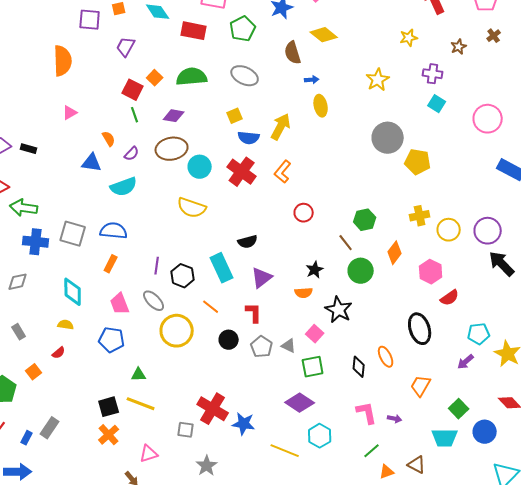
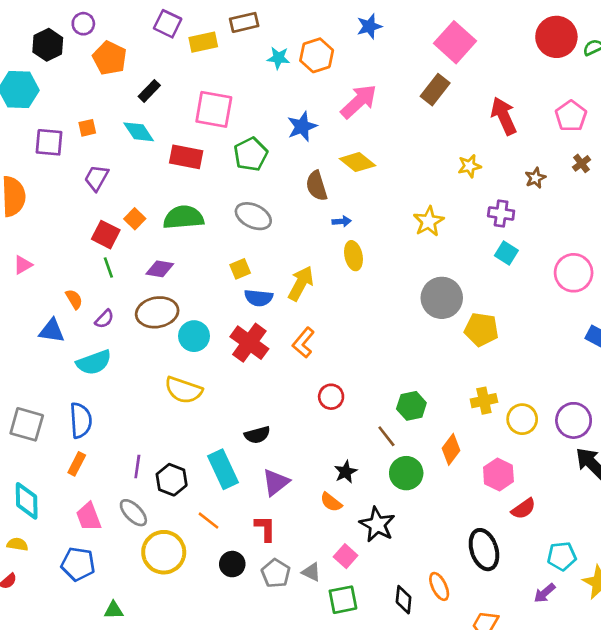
blue semicircle: (114, 231) -> (81, 420), turned 80
orange semicircle: (304, 293) -> (331, 502), turned 42

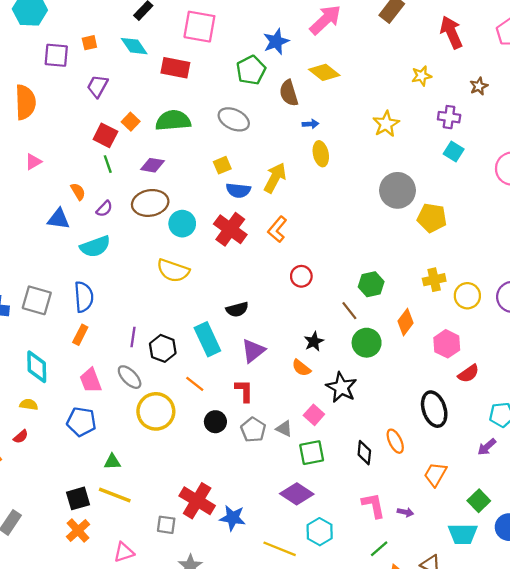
green pentagon: (251, 154) -> (251, 70), moved

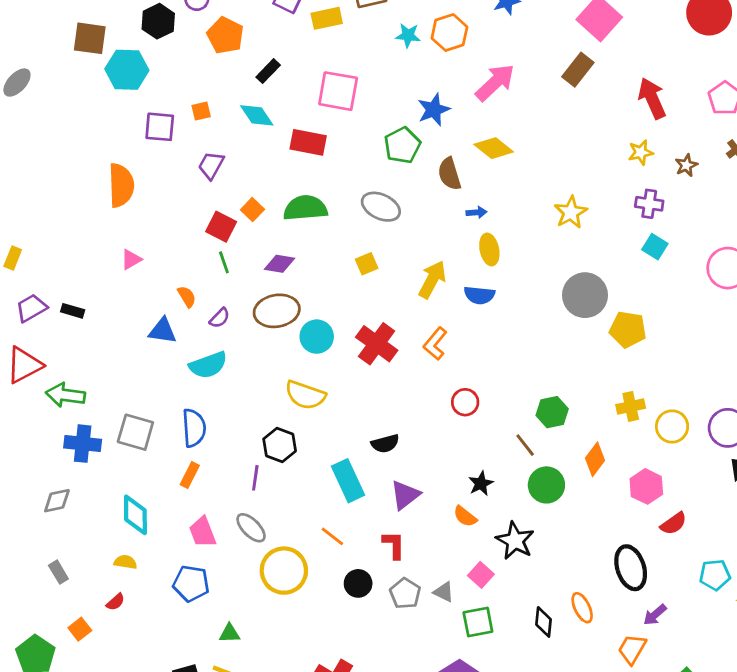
yellow star: (422, 76) -> (641, 152), moved
blue semicircle: (238, 190) -> (479, 295), moved
black hexagon: (163, 348) -> (280, 445), moved
purple arrow: (487, 447) -> (655, 615), moved

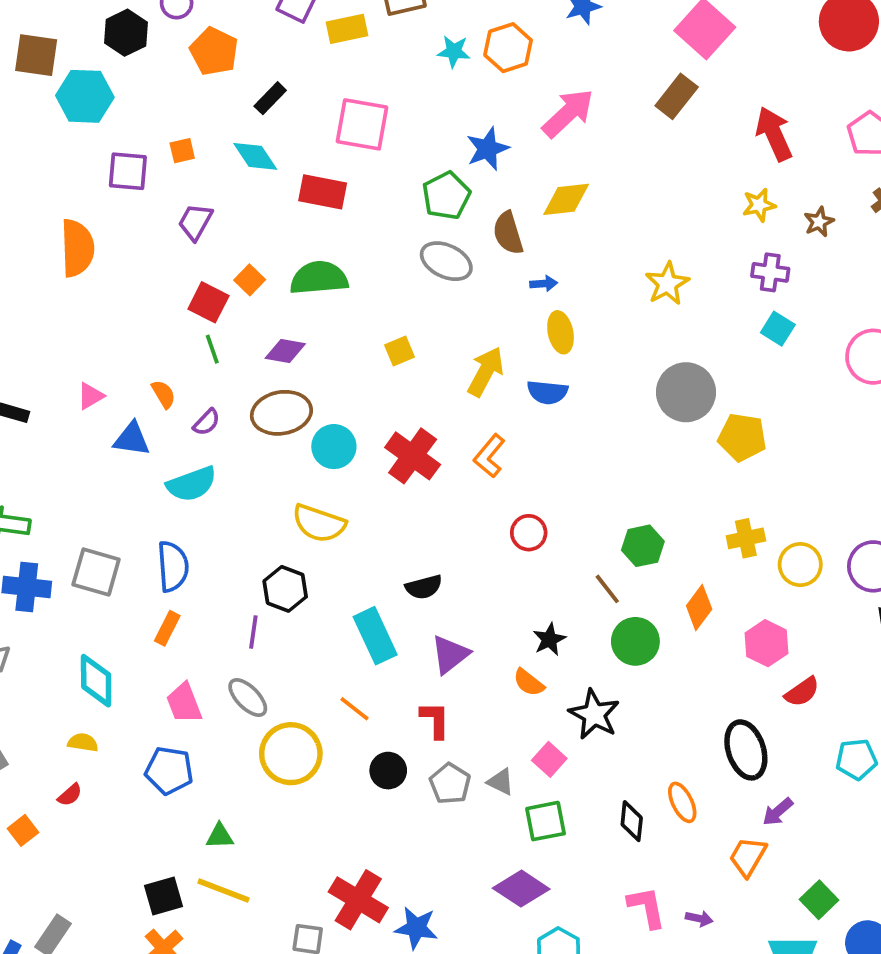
yellow diamond: (494, 148) -> (566, 199), turned -45
gray ellipse: (381, 207) -> (446, 261), moved
pink triangle: (131, 259) -> (90, 396), moved

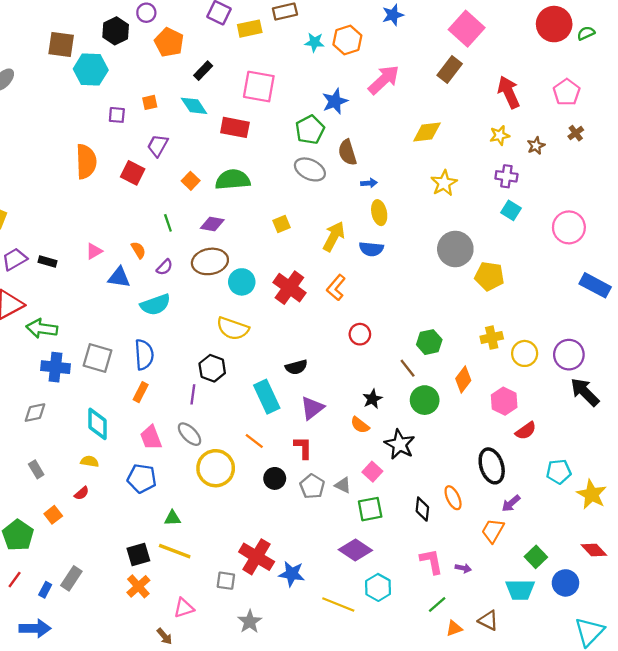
purple square: (128, 171) -> (117, 115), size x0.7
yellow diamond: (566, 199) -> (427, 132), moved
red square: (208, 302) -> (133, 173), moved

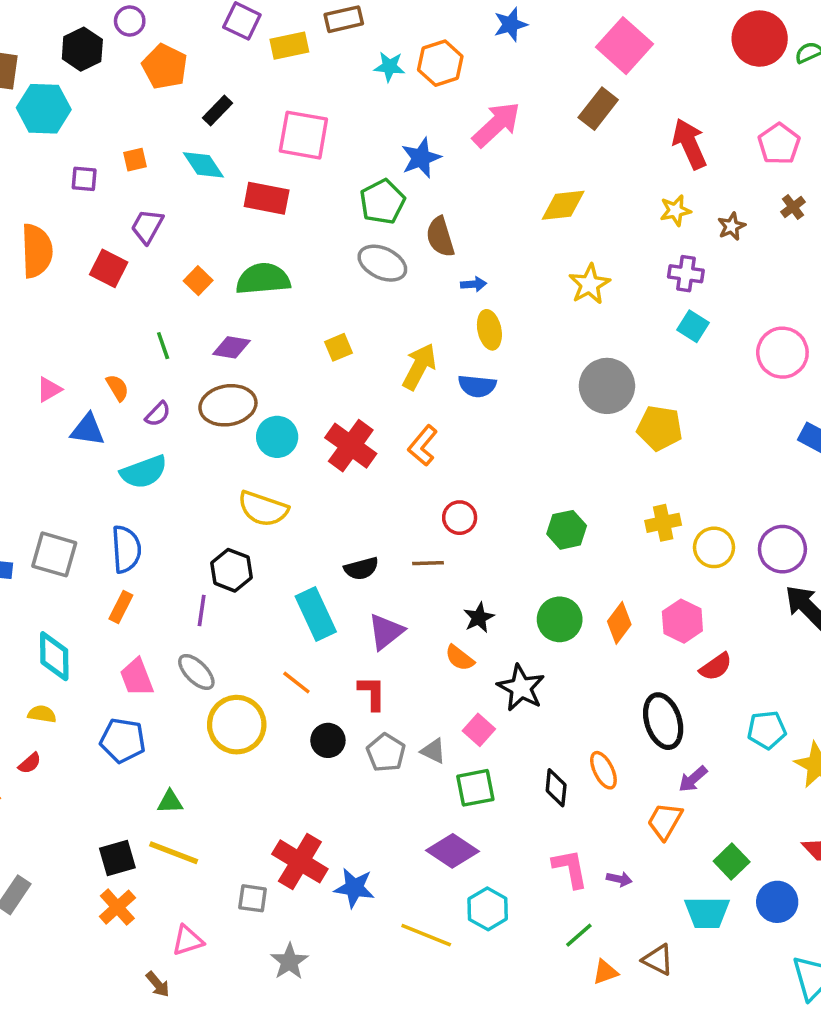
brown line: (408, 368) -> (428, 563), moved, turned -54
orange diamond: (463, 380) -> (619, 623), moved

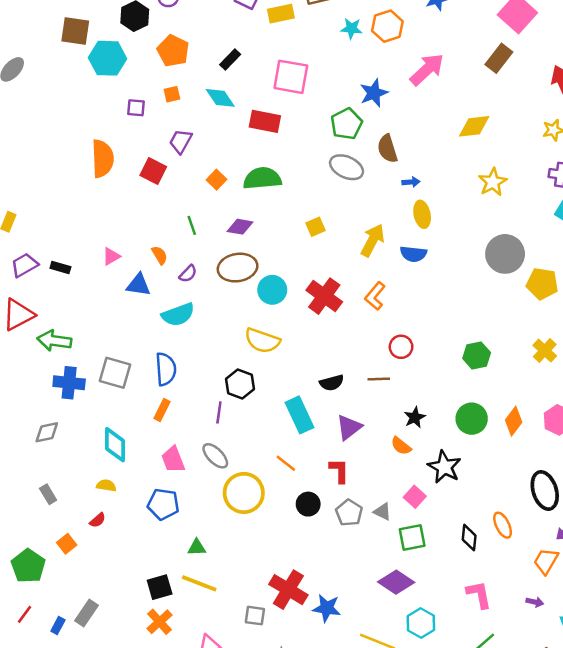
orange pentagon: (165, 67) -> (173, 51), moved
yellow cross: (663, 523) -> (545, 351), turned -35
purple arrow: (619, 879) -> (535, 602), moved

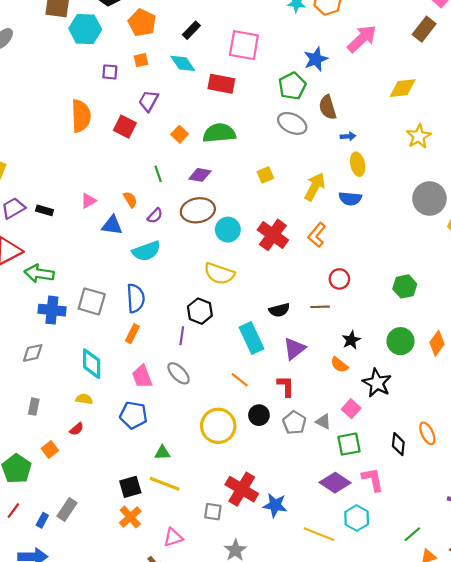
yellow circle: (244, 493) -> (218, 426), moved
gray rectangle: (48, 494) -> (34, 407), turned 42
pink L-shape: (479, 595) -> (373, 479), moved

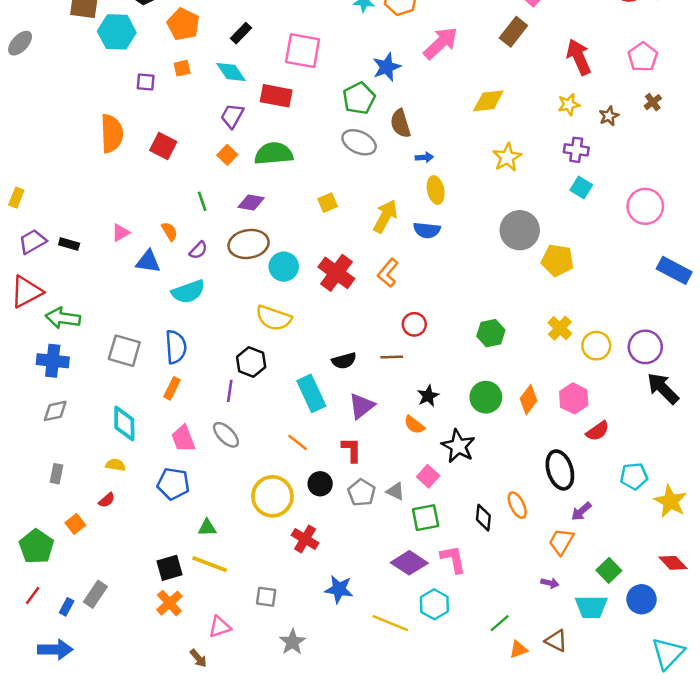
purple trapezoid: (148, 101) -> (232, 116), moved
blue cross: (52, 310) -> (53, 361), moved
red cross: (242, 489) -> (305, 539), moved, size x0.7

